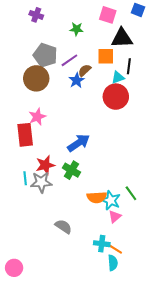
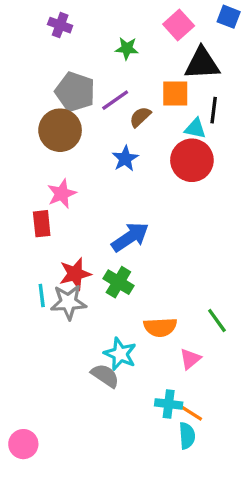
pink square: (108, 15) -> (179, 25), turned 30
cyan triangle: (118, 77) -> (195, 129), turned 32
blue star: (77, 80) -> (125, 159), moved
red rectangle: (25, 135) -> (42, 224), size x0.7
cyan star: (111, 200) -> (120, 354), moved

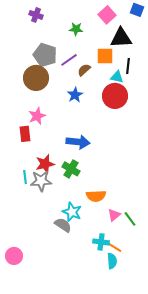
blue arrow: (130, 237) -> (78, 142), turned 40
green line: (217, 321) -> (130, 219), moved
pink circle: (23, 444) -> (14, 256), moved

